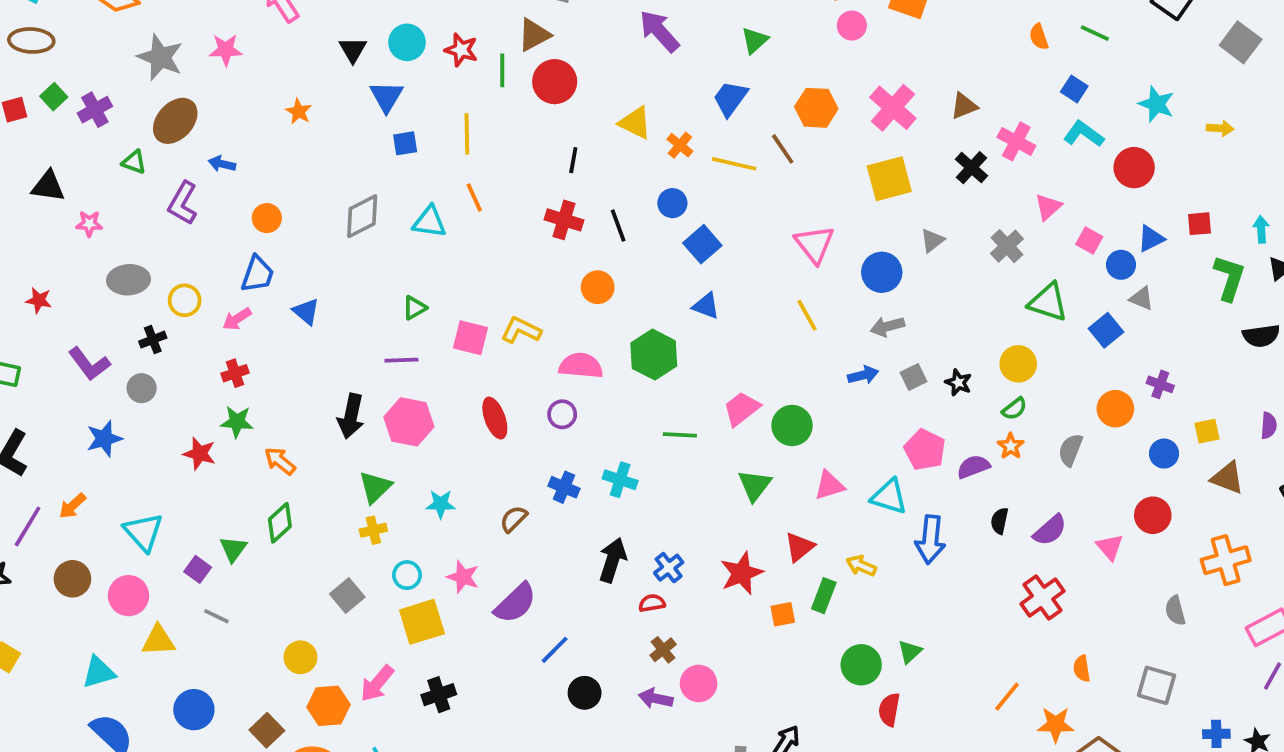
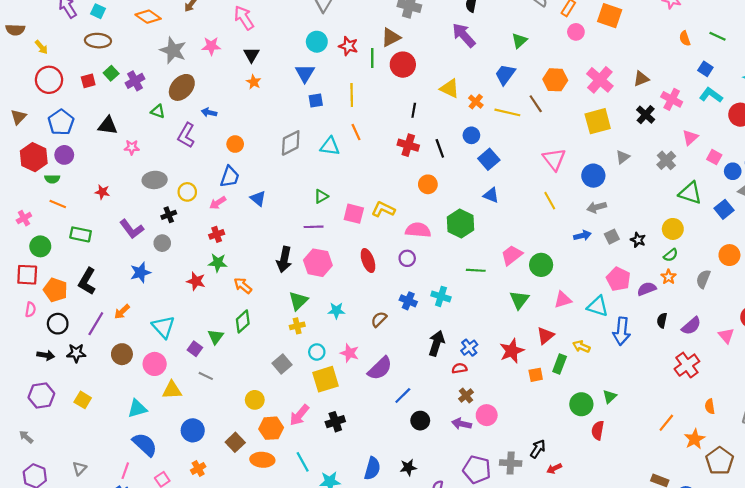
black triangle: (353, 50) -> (251, 55), moved
orange star: (1056, 725) -> (695, 439), turned -30

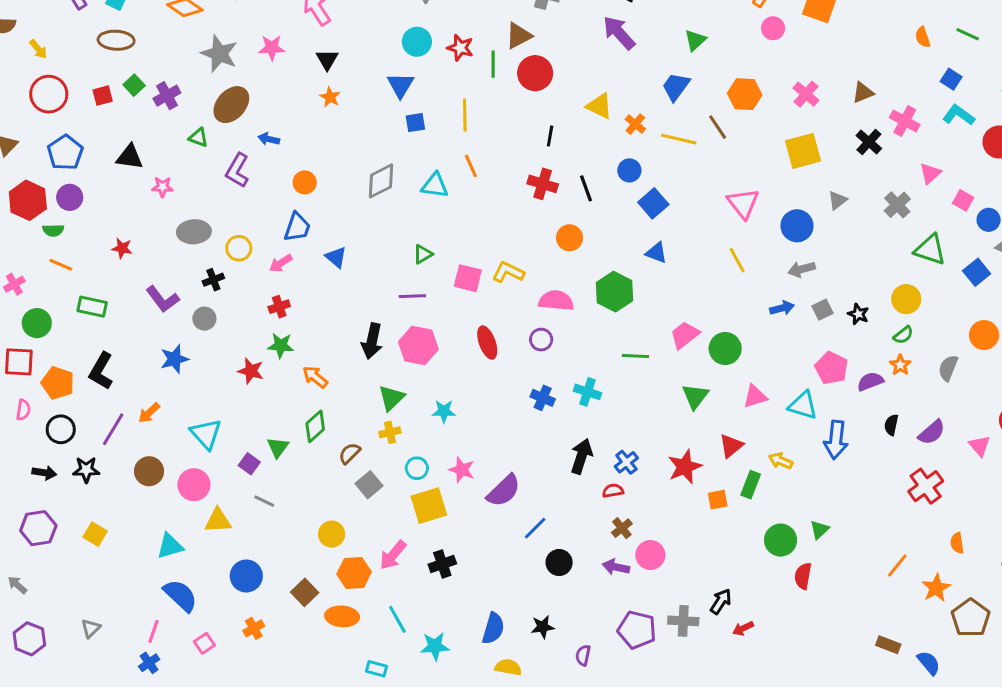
pink cross: (600, 80) -> (806, 94), size x0.7
brown semicircle: (379, 319) -> (350, 453), moved

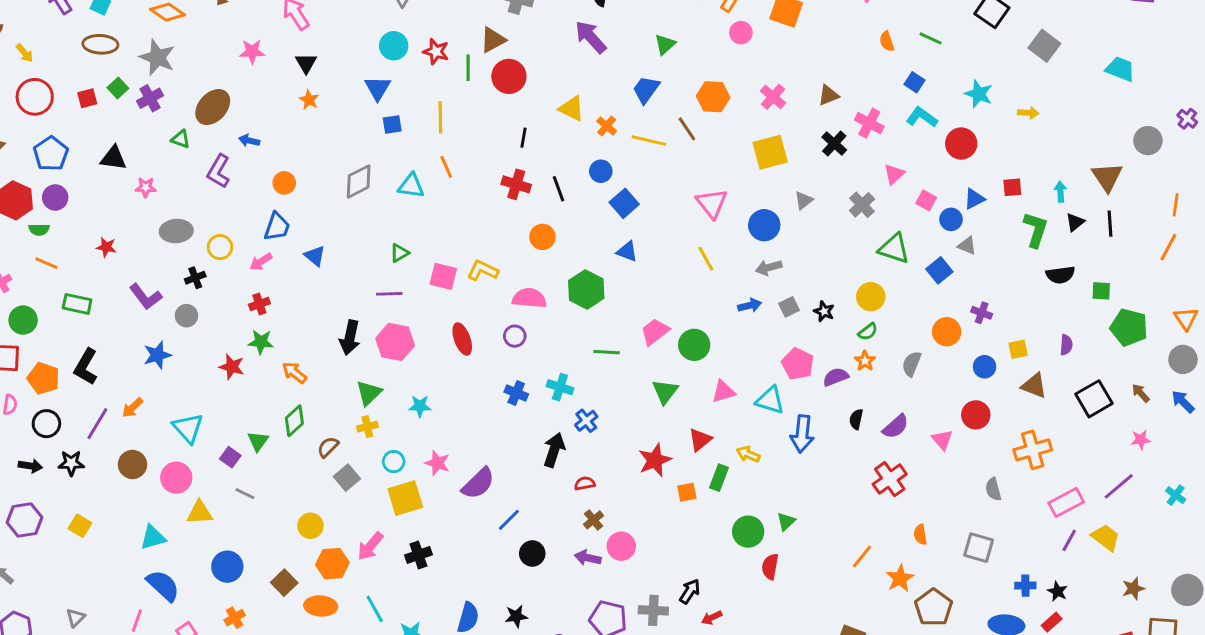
gray star: (219, 54) -> (157, 57), moved
blue cross: (626, 462) -> (586, 421), moved

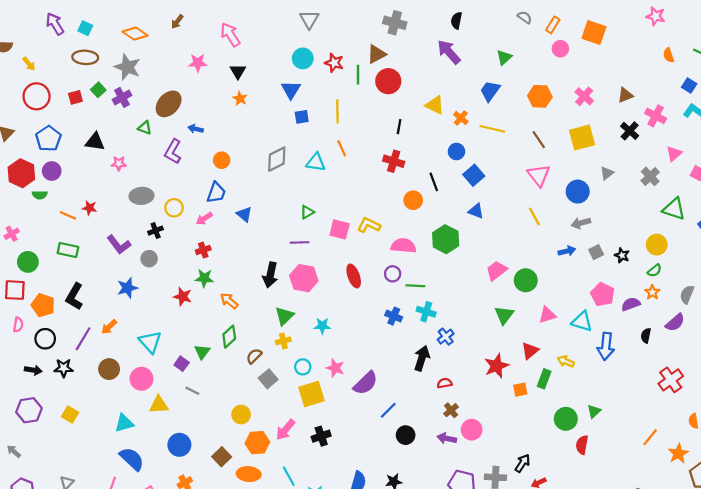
brown line: (687, 129) -> (539, 140), moved
black line: (559, 189) -> (434, 182), moved
orange line: (46, 263) -> (68, 215), moved
green line: (607, 352) -> (415, 286), moved
purple semicircle: (896, 427) -> (675, 323), moved

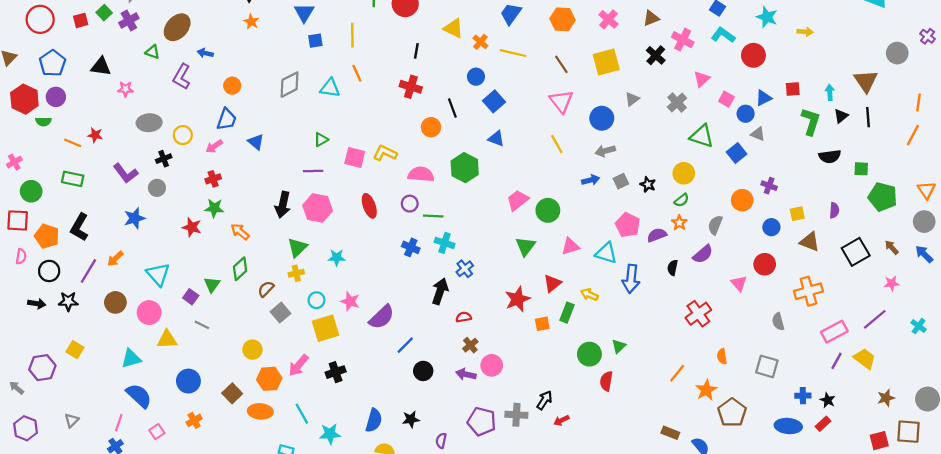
purple hexagon: (29, 410) -> (42, 368), moved

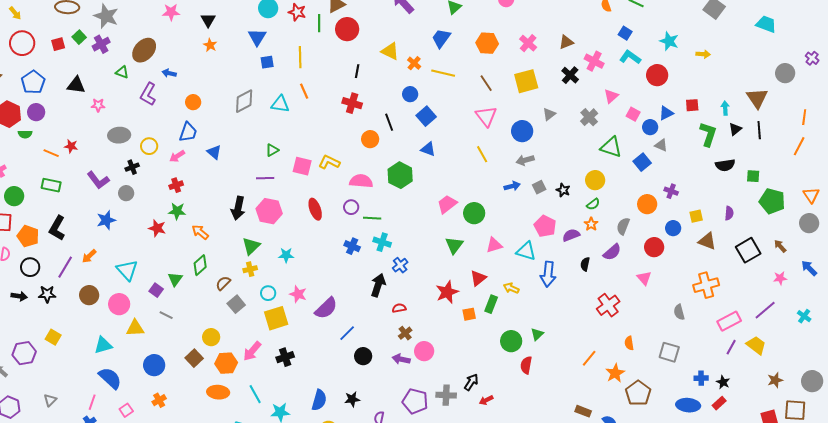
blue arrow: (924, 254) -> (809, 268), moved
red circle: (765, 264) -> (654, 247), moved
brown square: (232, 393) -> (194, 358), moved

